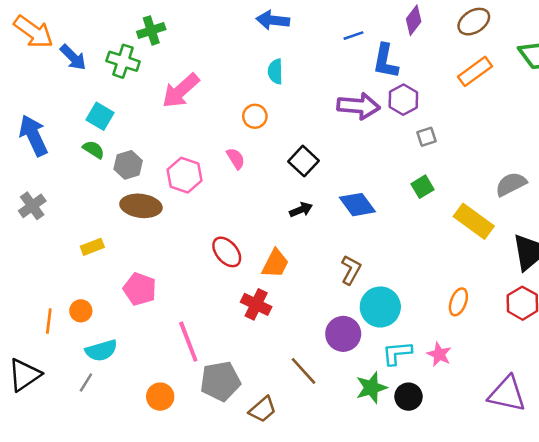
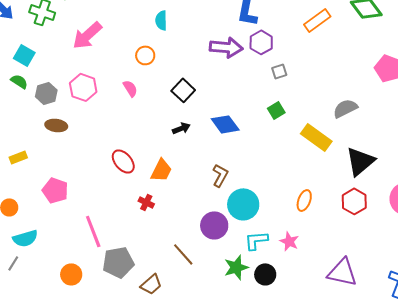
pink hexagon: (184, 175) -> (83, 87), moved
brown ellipse: (141, 206) -> (56, 125), size x0.7
red cross: (256, 304) -> (146, 202), size x0.7

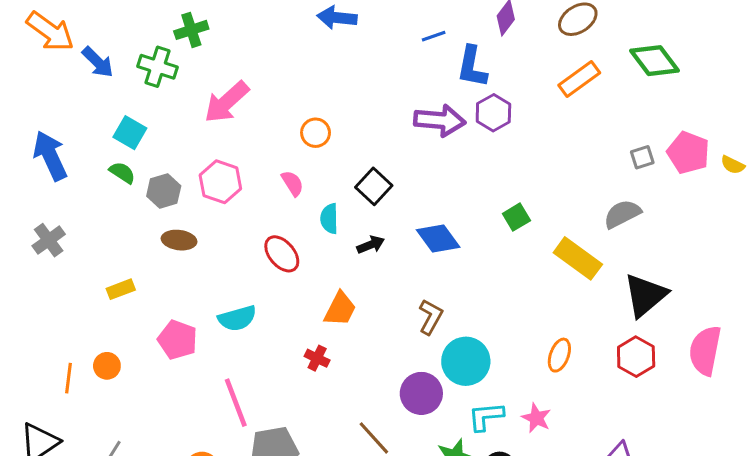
cyan semicircle: (161, 20) -> (329, 219), moved
gray square: (279, 71) -> (642, 157), moved
red ellipse: (123, 161) -> (282, 254), moved
cyan semicircle: (25, 238) -> (237, 318), moved

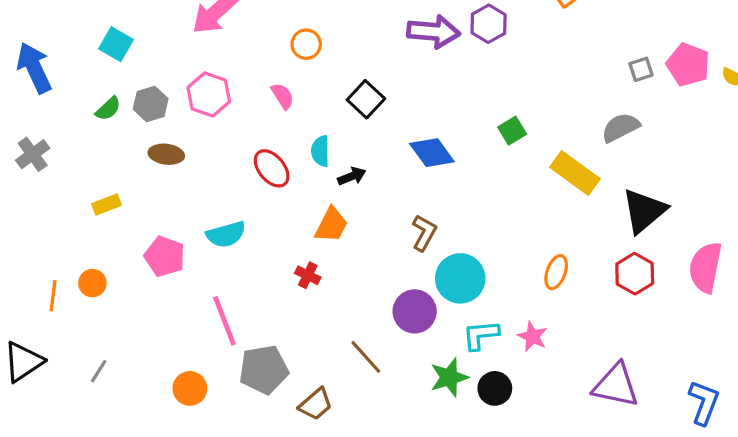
green semicircle: (122, 173) -> (108, 109), moved, turned 104
cyan semicircle: (329, 219) -> (320, 151), moved
black arrow: (371, 245) -> (352, 176), moved

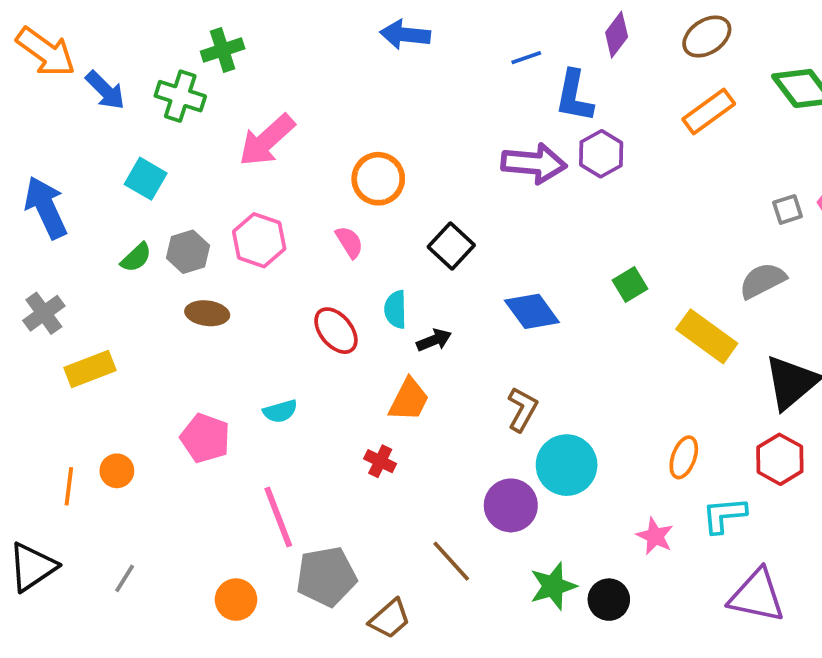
orange circle: (306, 44) -> (378, 179), size x1.4
yellow rectangle: (107, 205) -> (90, 369), moved, size x1.4
cyan semicircle: (226, 234) -> (280, 411), size x0.7
cyan L-shape: (481, 335) -> (724, 515), moved

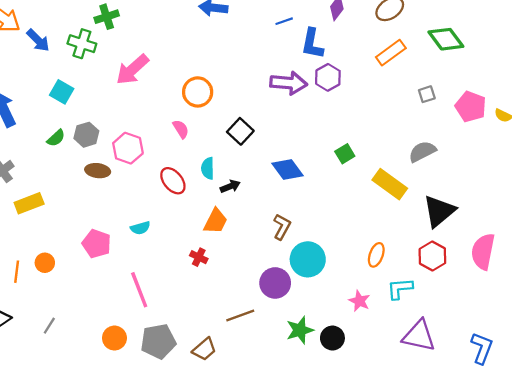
gray square: (788, 209) -> (427, 94), moved
pink hexagon: (259, 240) -> (128, 148), moved
brown line: (451, 561) -> (240, 316), turned -68
gray pentagon: (326, 577) -> (158, 341), moved

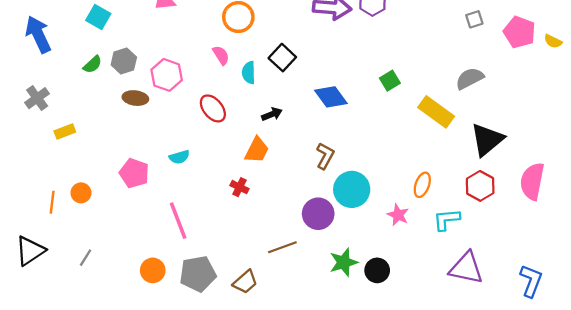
cyan semicircle: (208, 168) -> (249, 73), moved
yellow rectangle: (29, 203) -> (65, 132), size x0.7
pink star: (359, 301) -> (398, 215), moved

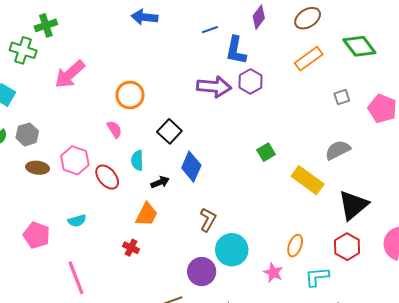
cyan semicircle: (249, 73) -> (137, 160), moved
pink hexagon: (167, 75) -> (75, 160), moved
blue diamond: (331, 97) -> (191, 167), moved, turned 60

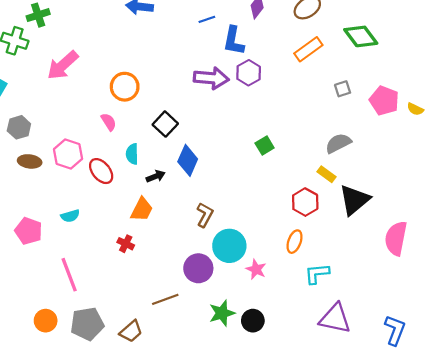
yellow rectangle: (308, 180) -> (327, 174), moved, size x0.6
red hexagon: (347, 247) -> (305, 202), moved
pink star: (273, 273) -> (256, 269), moved

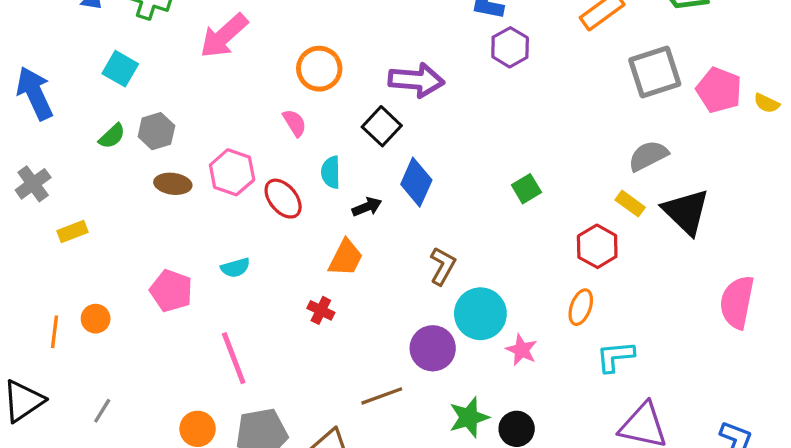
purple arrow: (211, 78) -> (416, 80), moved
gray square: (343, 89) -> (655, 72), size x2.0
green square: (265, 145) -> (526, 189), moved
black triangle: (354, 200) -> (686, 212), moved, turned -36

